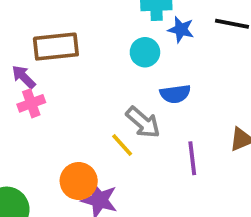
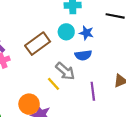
blue star: (181, 29) -> (86, 33), moved
brown rectangle: (56, 47) -> (38, 44), moved, turned -30

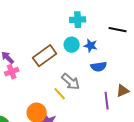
blue semicircle: (83, 55) -> (99, 67), moved
purple line: (93, 91) -> (107, 101), moved

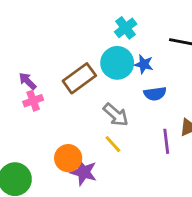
cyan cross: (78, 20) -> (126, 28), turned -35
cyan circle: (72, 45) -> (117, 63), size x1.5
yellow line: (60, 94) -> (113, 144), moved

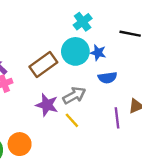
gray arrow: (116, 115) -> (74, 95), turned -70
orange circle: (68, 158) -> (20, 144), moved
purple star: (84, 172) -> (47, 105), moved

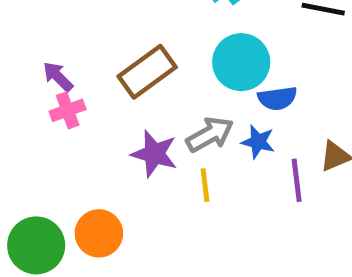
cyan circle: (75, 51) -> (241, 62), moved
blue star: (98, 53) -> (258, 142), moved
yellow line: (72, 120) -> (205, 185), turned 35

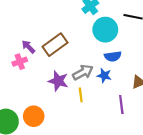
cyan circle: (241, 62) -> (105, 30), moved
purple arrow: (58, 77) -> (28, 47), moved
purple line: (297, 180) -> (121, 104), moved

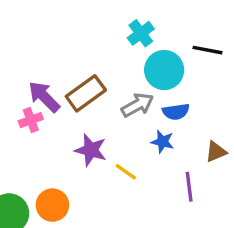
purple arrow: (28, 47) -> (44, 97), size x1.5
gray arrow: (83, 72) -> (137, 105), moved
yellow line: (81, 95) -> (126, 172), turned -48

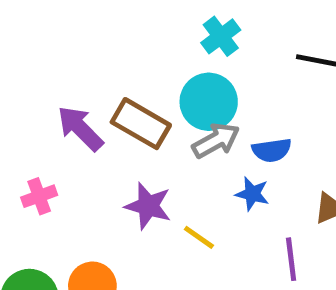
cyan circle: (164, 70) -> (209, 102), moved
brown rectangle: (86, 93) -> (141, 124), turned 66
pink cross: (31, 120) -> (39, 196), moved

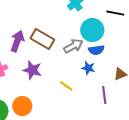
cyan circle: (209, 102) -> (92, 30), moved
purple arrow: (80, 128) -> (17, 41), turned 65
purple star: (148, 206) -> (32, 70), moved

